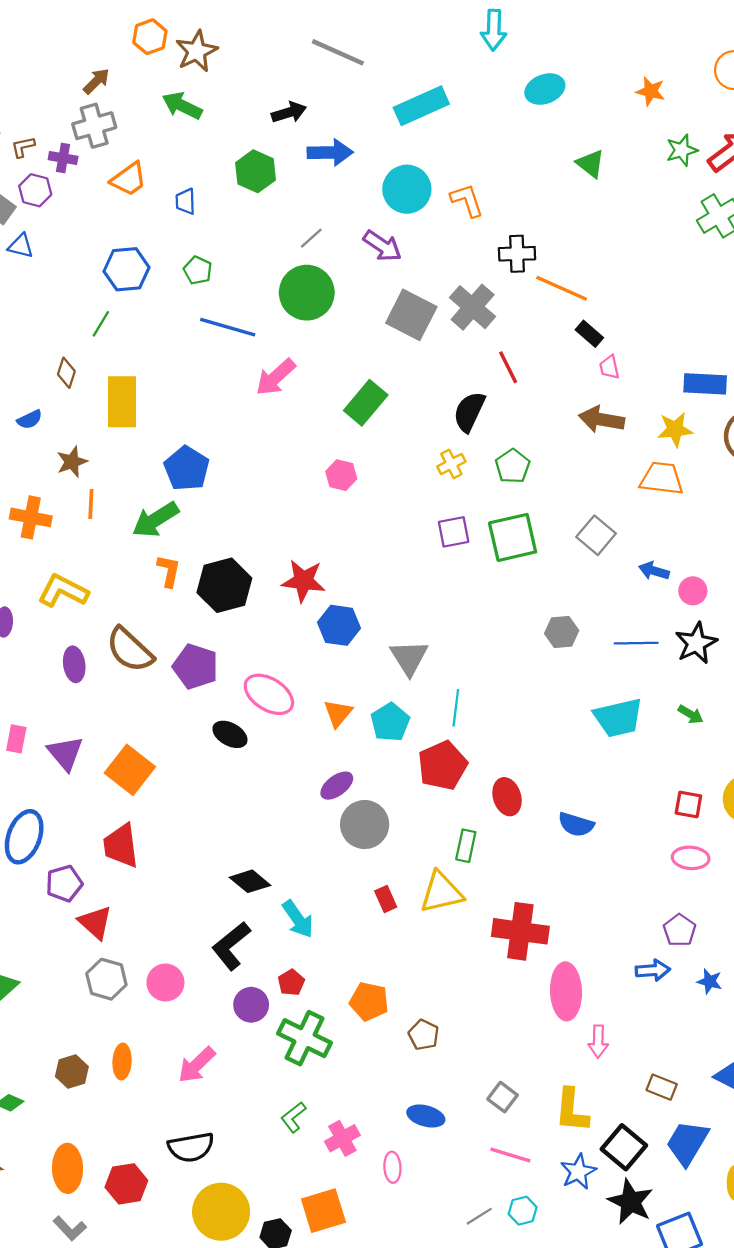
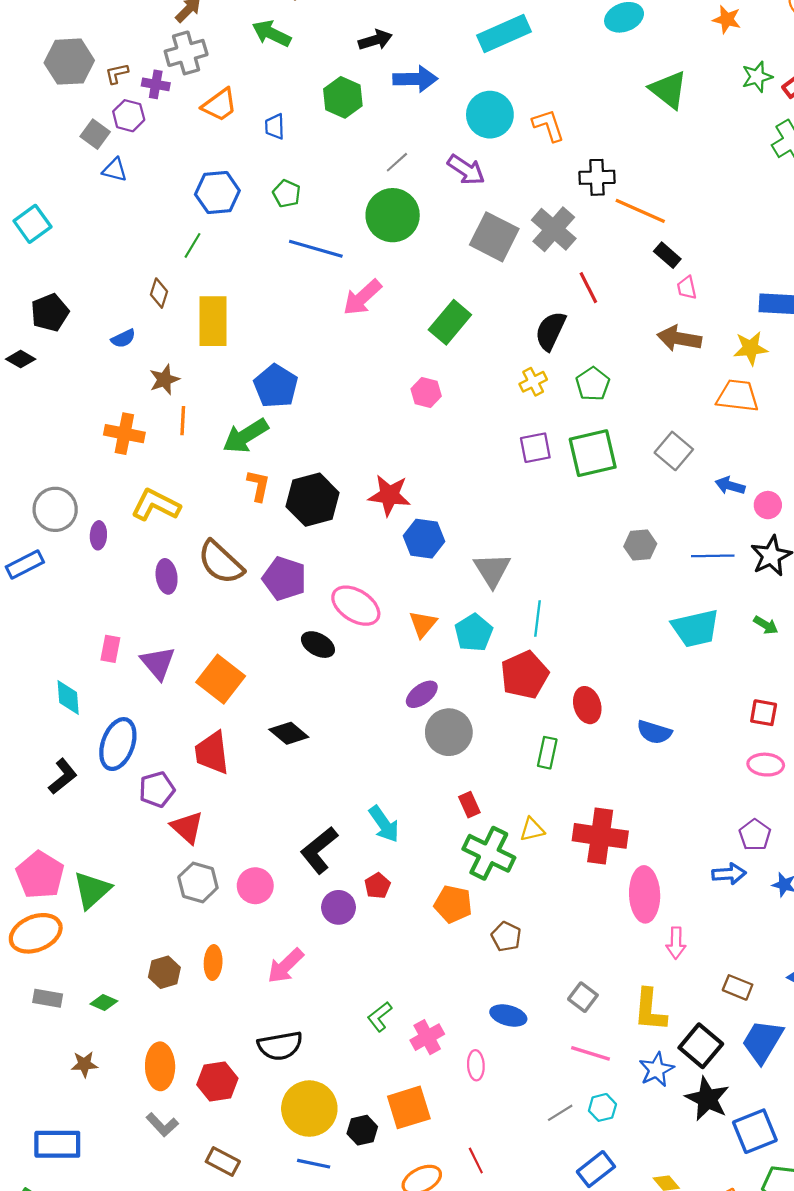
green triangle: (590, 164) -> (668, 90), size x1.4
black diamond: (250, 881) -> (289, 733), moved
yellow triangle: (441, 892) -> (532, 829), moved, size x0.6
green cross: (305, 1038) -> (489, 853), moved

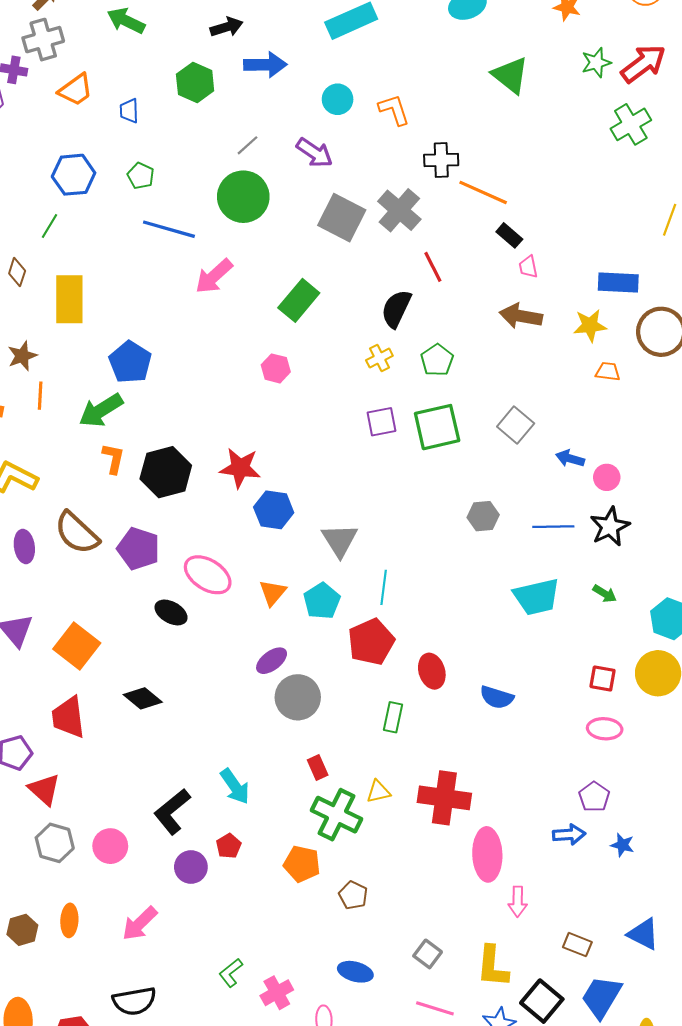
cyan circle: (490, 115) -> (338, 99), size x0.7
orange trapezoid: (738, 396) -> (608, 372), moved, size x0.6

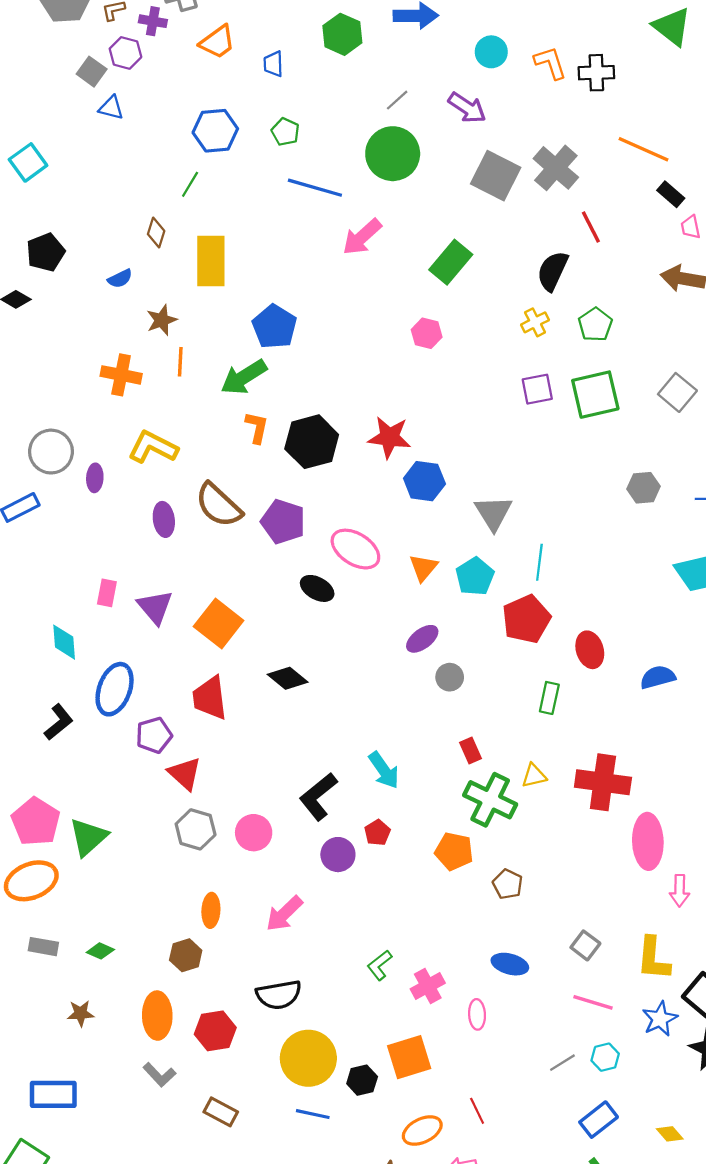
black cross: (441, 160) -> (596, 73), moved
gray circle: (298, 697) -> (450, 677), size x0.6
blue semicircle: (497, 697) -> (658, 677), turned 148
brown hexagon: (22, 930) -> (186, 955), moved

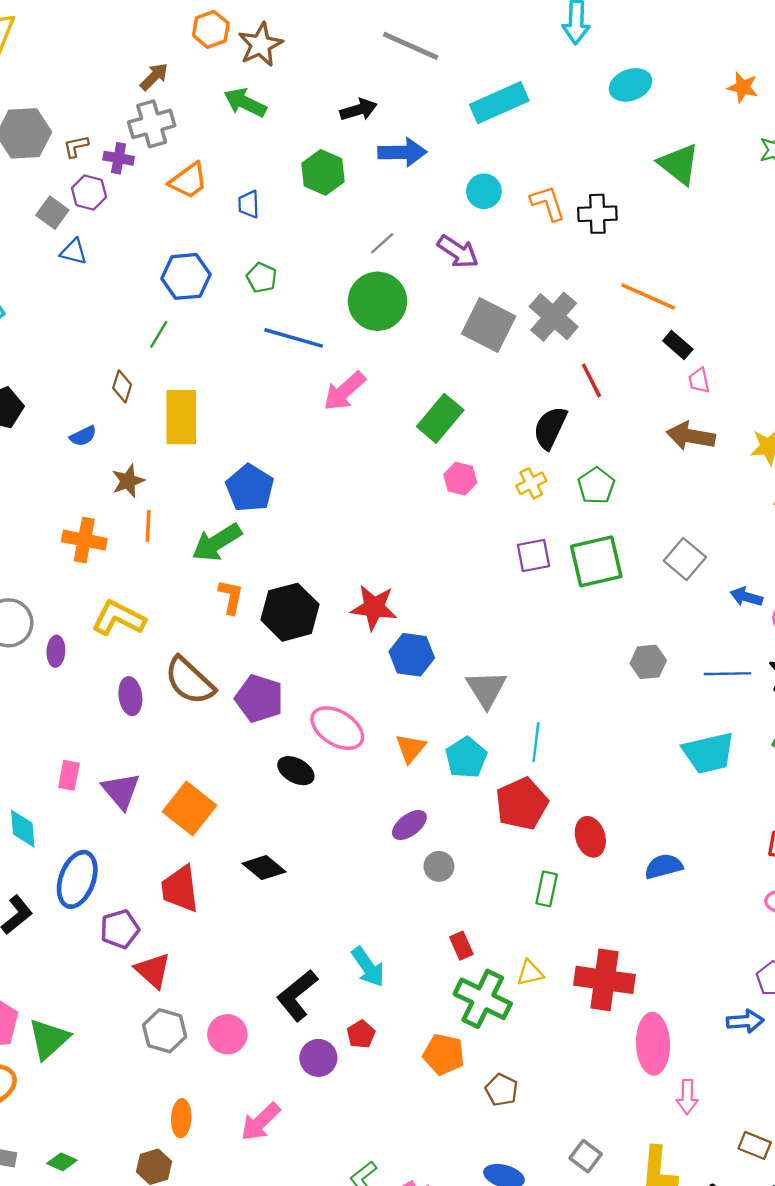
pink hexagon: (427, 333) -> (460, 479), moved

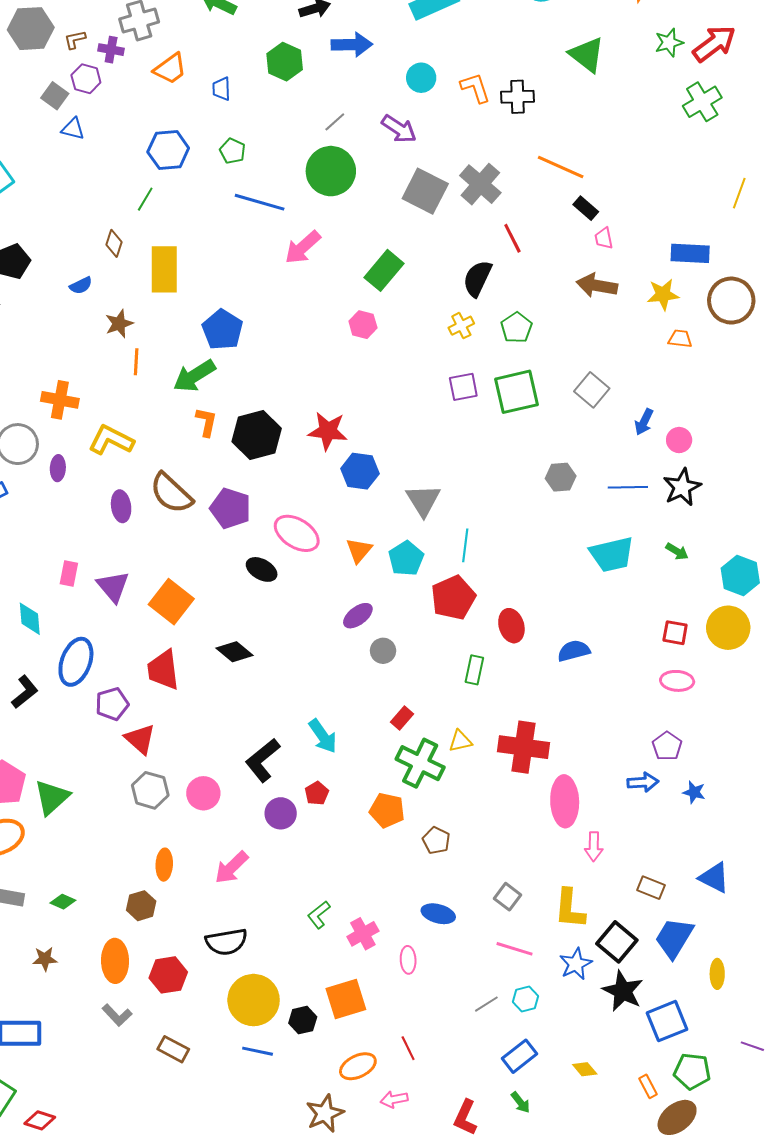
pink hexagon: (460, 479) -> (363, 325), moved
orange cross: (84, 540) -> (60, 400), moved
blue arrow: (746, 597) -> (644, 422), turned -80
red rectangle: (461, 946) -> (402, 718), turned 65

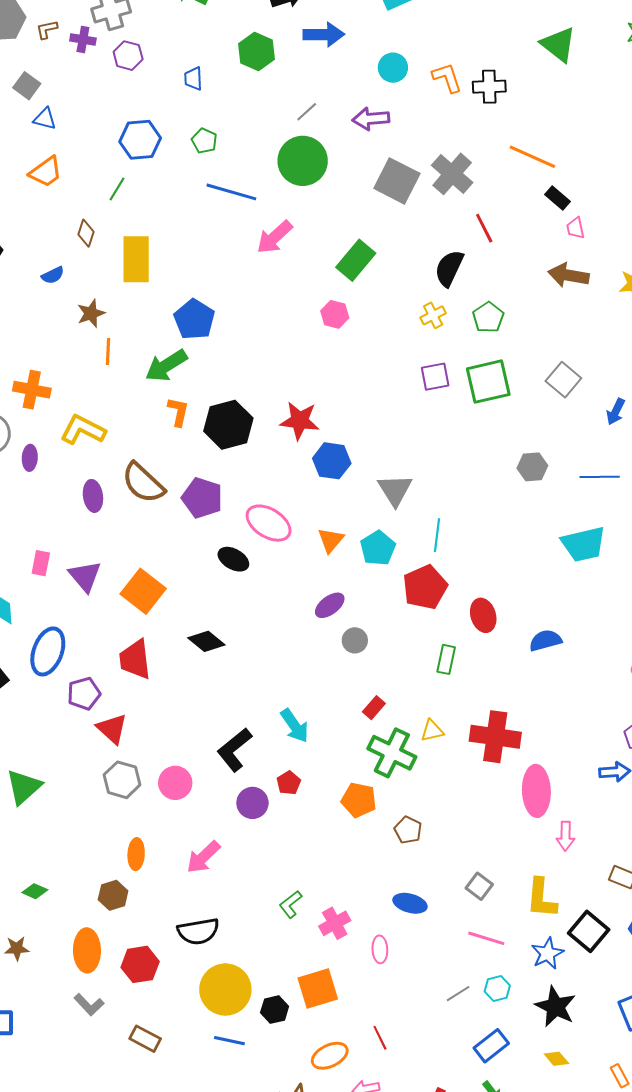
orange trapezoid: (170, 69) -> (46, 172), moved
purple hexagon: (86, 79) -> (128, 56), moved
purple arrow: (399, 129) -> (371, 119), turned 141
black star: (623, 991) -> (555, 1007), moved

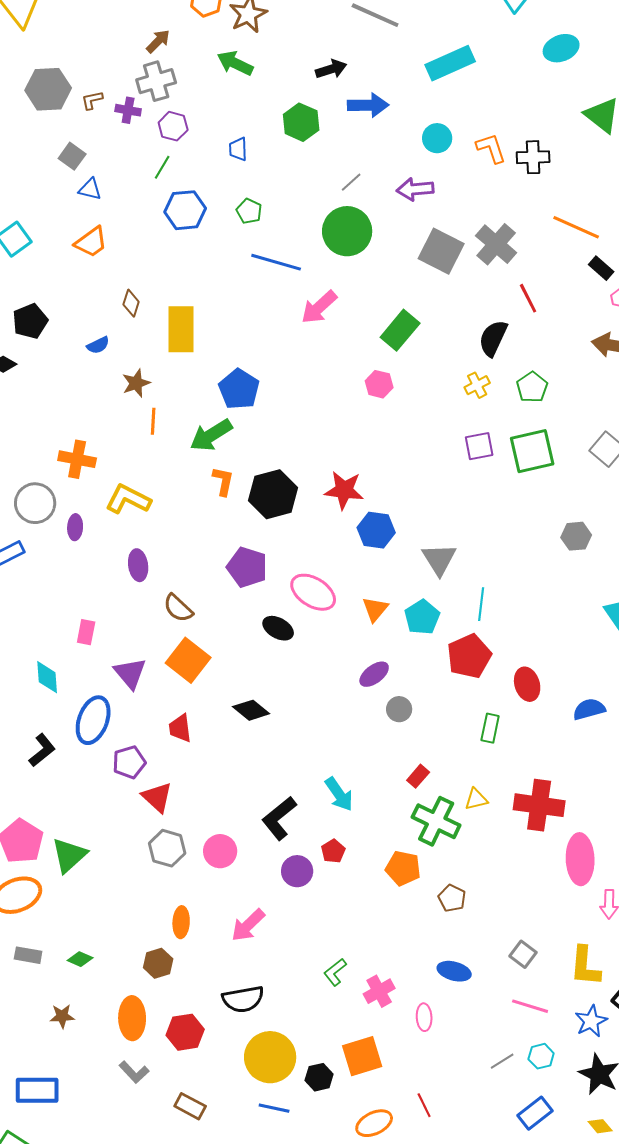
green line: (117, 189) -> (162, 167), moved
brown semicircle: (143, 483) -> (178, 608), moved, size x0.7
purple triangle: (85, 576) -> (130, 673), moved
red trapezoid: (135, 659) -> (180, 728), size x0.7

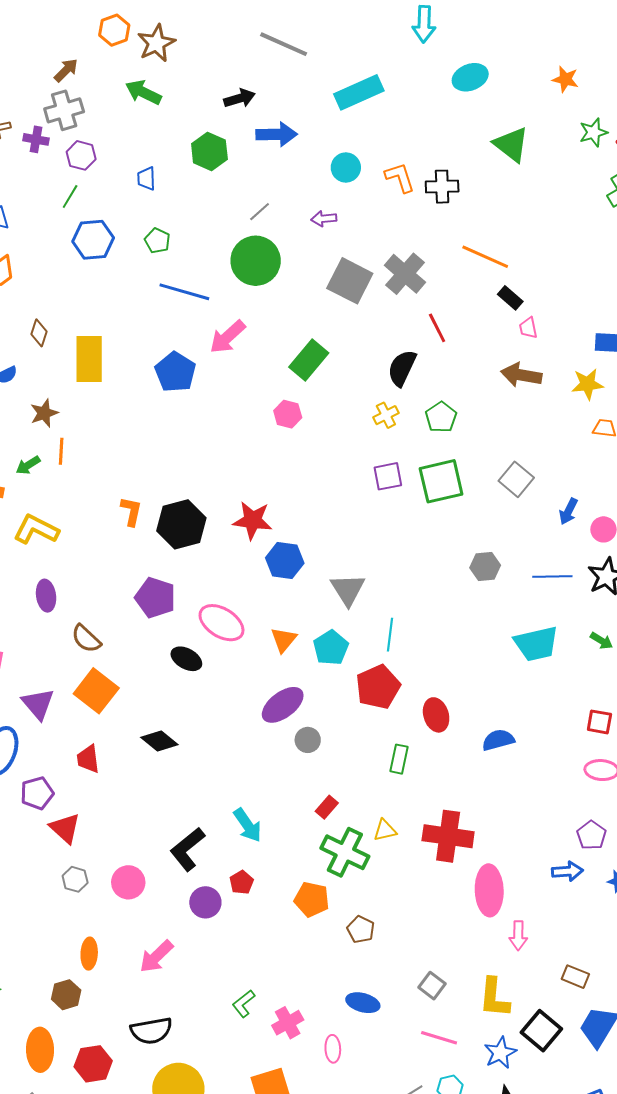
purple arrow: (415, 189) -> (324, 219), size x0.7
blue pentagon: (239, 389) -> (175, 372), moved
green arrow: (211, 435) -> (28, 465), moved, size x0.6
purple ellipse: (374, 674) -> (283, 705), size x1.4
gray hexagon: (167, 848) -> (75, 879), size x0.7

